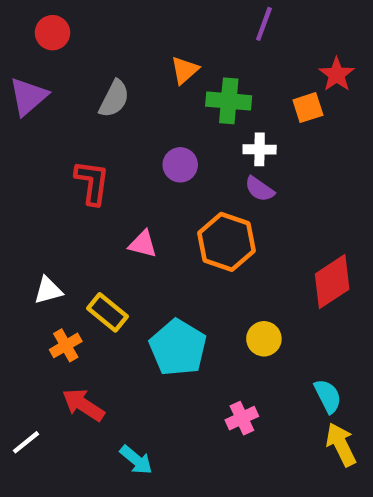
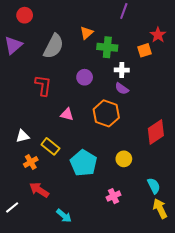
gray semicircle: (114, 99) -> (54, 46), size x1.4

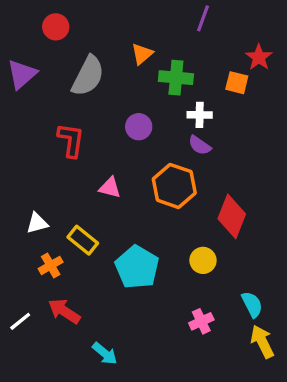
red circle: (25, 15) -> (56, 27), moved
orange square: (144, 50) -> (237, 83), turned 32
red diamond: (156, 132) -> (232, 216), moved, turned -35
pink cross: (113, 196) -> (201, 321), moved
white line: (12, 207) -> (20, 321), moved

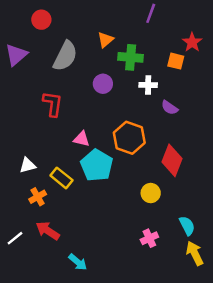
purple circle: (139, 127) -> (103, 84), moved
purple semicircle: (200, 145) -> (169, 108), moved
cyan pentagon: (137, 267) -> (97, 165), moved

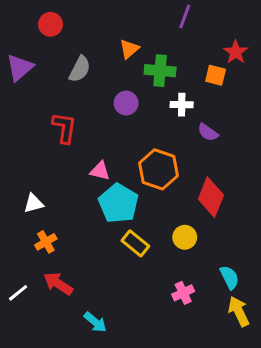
gray semicircle: (65, 56) -> (80, 69), size x0.7
yellow rectangle: (61, 178) -> (135, 243), moved

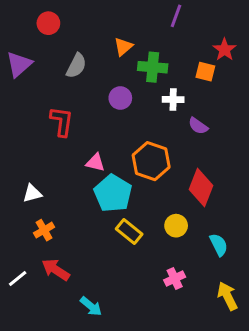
cyan semicircle: (229, 277) -> (219, 245), moved

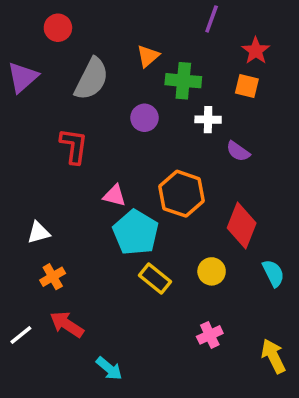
red star: (224, 50) -> (256, 51), moved
gray semicircle: (76, 66) -> (92, 79), size x1.4
cyan semicircle: (219, 245) -> (273, 273), moved

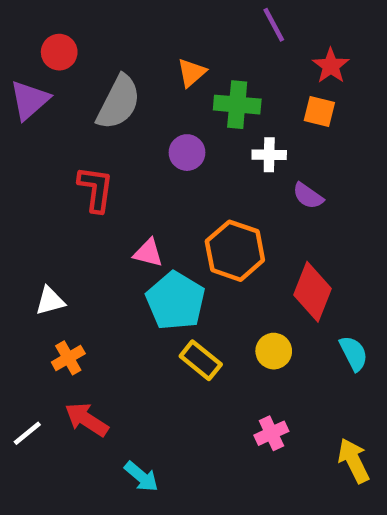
purple line: (212, 19) -> (274, 25), turned -48
red circle: (58, 28) -> (59, 52), moved

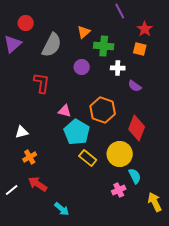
yellow circle: (274, 351) -> (120, 154), size x1.6
cyan semicircle: (354, 353) -> (135, 176), moved

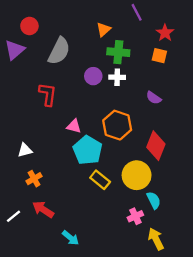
orange triangle: (84, 32) -> (104, 29), moved
white cross: (118, 68) -> (117, 77), moved
yellow arrow: (155, 202) -> (156, 239), moved

